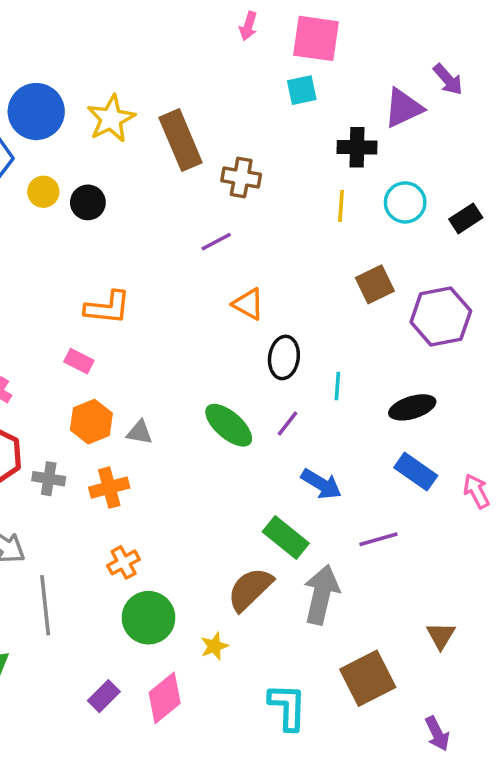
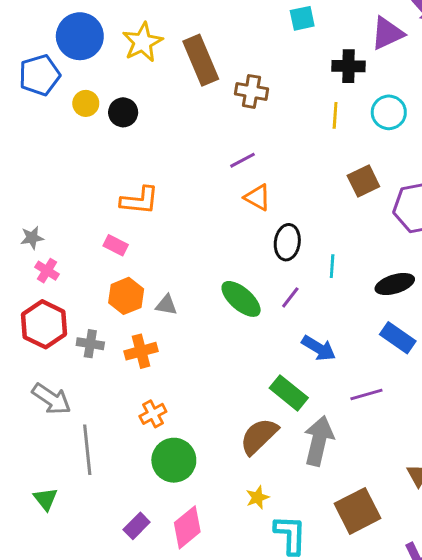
purple line: (216, 242) -> (243, 160), moved
yellow star: (214, 646) -> (257, 497), moved

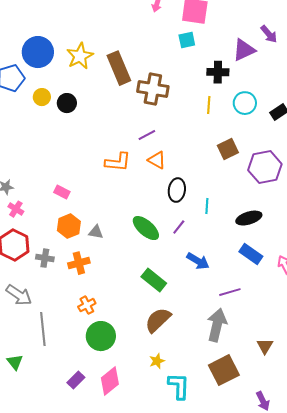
brown cross: (251, 91) -> (153, 89), size x1.4
orange L-shape: (140, 200) -> (118, 162), moved
green rectangle: (289, 393) -> (154, 280), moved
gray arrow: (319, 441) -> (217, 325), moved

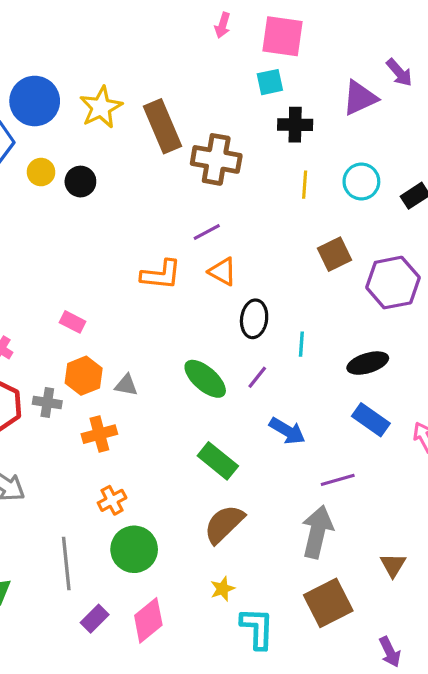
black cross: (218, 72) -> (295, 125), moved
gray cross: (45, 258) -> (47, 402), moved
gray line: (43, 329) -> (66, 563), moved

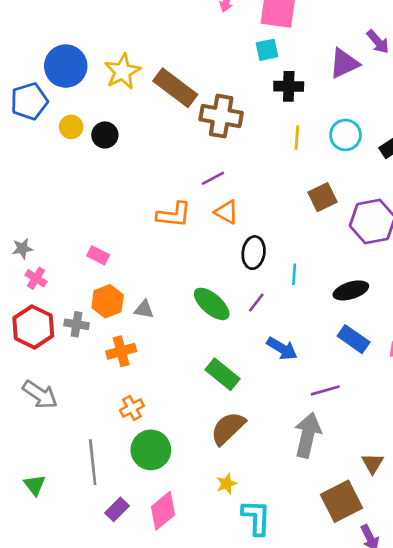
brown rectangle: (163, 126) -> (175, 88), turned -30
brown square: (328, 603) -> (341, 501), moved

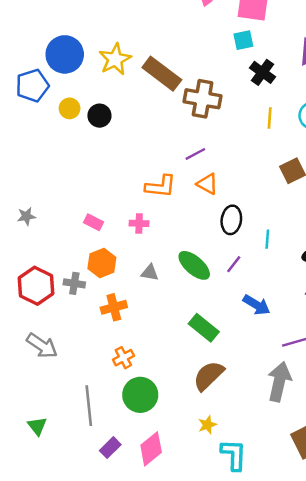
black cross: (289, 86) -> (262, 72), turned 35
pink cross: (36, 278) -> (139, 223), moved, turned -30
gray triangle: (144, 309) -> (150, 273), moved

